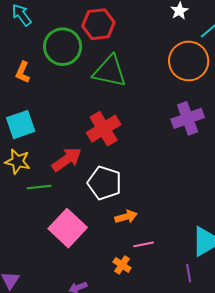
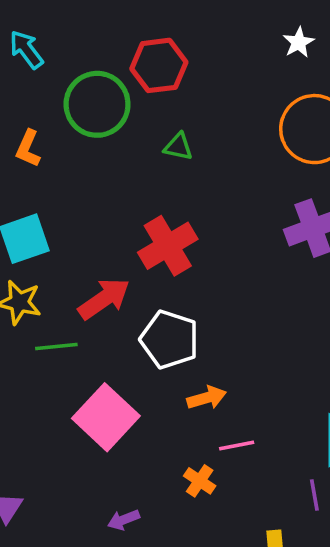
green triangle: (110, 71) -> (178, 147), size x0.5

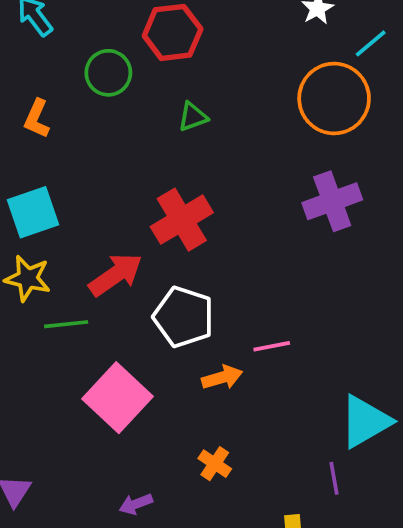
green circle: (97, 104) -> (108, 73), size x0.7
green triangle: (178, 147) -> (193, 117), turned -32
pink line: (237, 445) -> (272, 346), moved

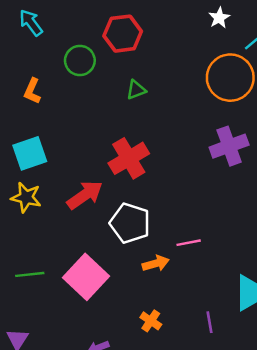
green line: (66, 324) -> (30, 274), moved
purple line: (334, 478) -> (209, 322), moved

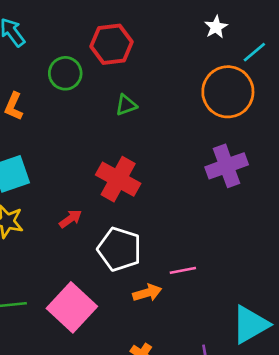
red cross: (129, 158) -> (118, 179), turned -30
red arrow: (85, 195) -> (71, 219), size x0.6

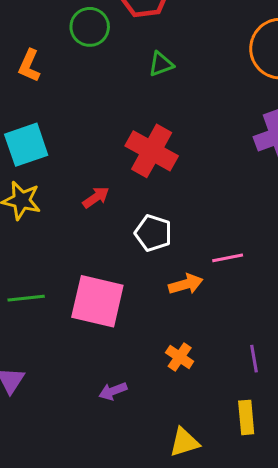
white pentagon: (119, 249) -> (153, 233), size x0.7
pink square: (72, 307) -> (97, 301), turned -30

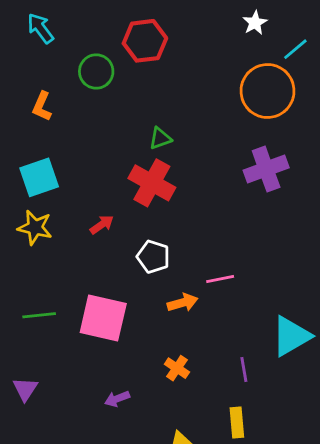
green triangle: (161, 64) -> (160, 138), moved

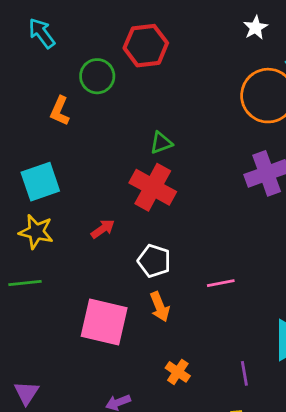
orange L-shape: (42, 106) -> (60, 111), moved
orange arrow: (183, 303) -> (160, 307), moved, turned 84
green line: (39, 315) -> (25, 283), moved

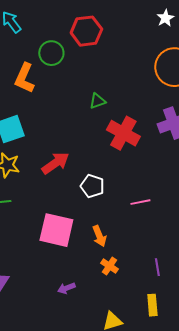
orange L-shape: (60, 111) -> (24, 78), size x1.4
red cross: (153, 187) -> (123, 133), moved
red arrow: (103, 229) -> (55, 163), size x1.6
orange arrow: (160, 307) -> (99, 236), moved

